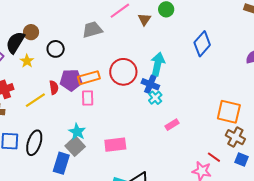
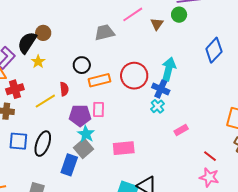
black circle: (56, 49) -> (82, 65), moved
purple pentagon: (71, 80) -> (80, 116), moved
pink rectangle: (88, 98) -> (99, 110), moved
cyan cross: (155, 98) -> (158, 106), moved
red line: (214, 157) -> (210, 156), moved

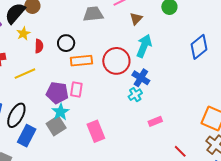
brown triangle: (157, 24) -> (136, 19), moved
cyan arrow: (169, 69) -> (144, 46), moved
red semicircle: (64, 89) -> (39, 46), moved
pink rectangle: (124, 148) -> (96, 131), turned 65
blue rectangle: (69, 165) -> (27, 136), moved

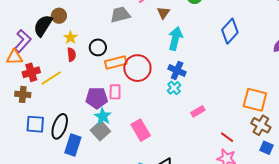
yellow star: (23, 33) -> (71, 38), moved
red circle: (116, 61) -> (137, 68), moved
yellow line: (25, 74) -> (51, 78), moved

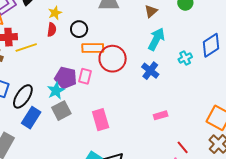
cyan cross: (174, 88) -> (185, 58), moved
cyan star: (103, 116) -> (56, 91), moved

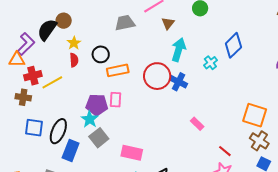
red circle: (113, 59) -> (157, 76), moved
pink rectangle: (161, 115) -> (197, 124), turned 72
pink rectangle: (101, 120) -> (132, 153), moved, turned -50

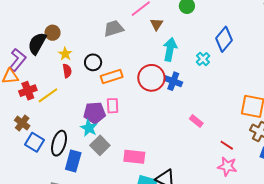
brown cross: (23, 97) -> (22, 123), moved, turned 35
blue square: (34, 128) -> (35, 142), turned 30

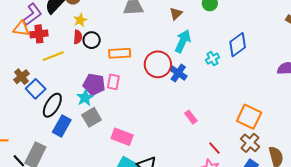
black circle: (93, 62) -> (92, 40), moved
red cross: (28, 91) -> (39, 34), moved
blue square: (35, 142) -> (36, 89), moved

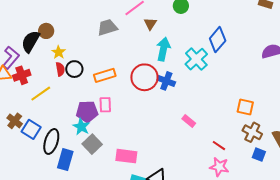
cyan cross: (212, 59) -> (196, 59), size x1.6
orange square: (249, 117) -> (245, 107), size x0.7

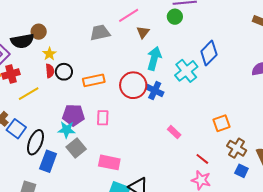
black semicircle: (31, 41) -> (22, 41), turned -135
pink rectangle: (105, 105) -> (103, 118), moved
orange square: (245, 107) -> (222, 123), moved, turned -36
cyan star: (81, 127) -> (67, 130), turned -30

